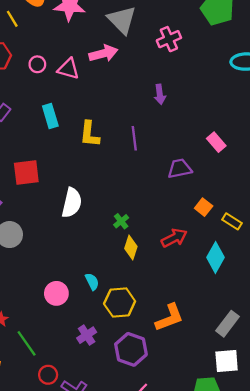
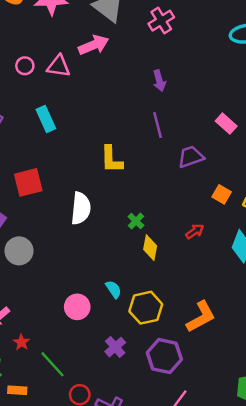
yellow L-shape: (90, 134) -> (111, 159), moved
purple line: (134, 138) -> (158, 125), moved
red arrow: (174, 238) -> (195, 231), size x0.7

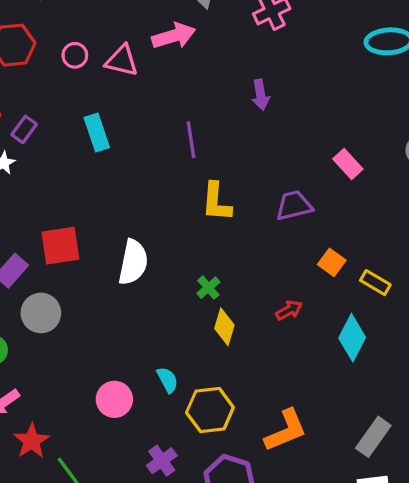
purple line: (158, 125) -> (191, 140), moved
yellow L-shape: (111, 159) -> (216, 202), moved
red square: (28, 182) -> (60, 246), moved
red star: (21, 342) -> (32, 441), size x1.5

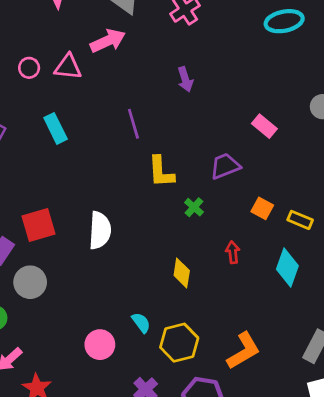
green cross: (208, 288) -> (194, 207), moved
red arrow: (289, 310) -> (233, 252), turned -60

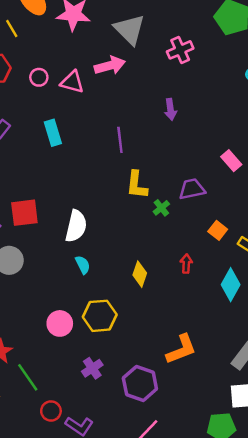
green cross: (194, 207) -> (161, 208), moved
cyan semicircle: (141, 323) -> (83, 265), moved
yellow hexagon: (179, 343) -> (100, 316), moved

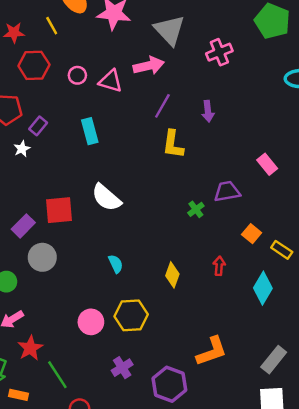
purple line: (120, 140) -> (162, 106), moved, turned 35
yellow L-shape: (137, 185) -> (173, 144), moved
white semicircle: (76, 226) -> (106, 198), moved, turned 116

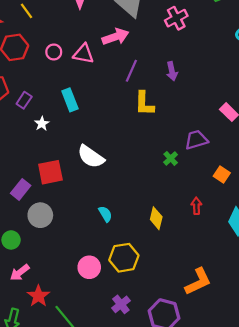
white star: (22, 149) -> (42, 124), moved

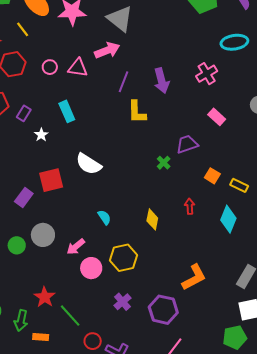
pink cross: (176, 18) -> (207, 74), moved
purple arrow: (172, 71) -> (161, 81), size x1.4
gray circle: (40, 215) -> (43, 235), moved
pink arrow: (20, 272) -> (76, 247), moved

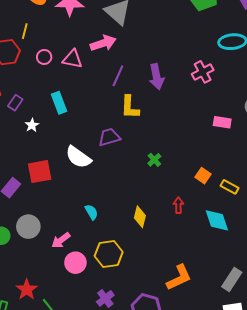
yellow line: (23, 29) -> (25, 31), moved, turned 49
pink rectangle: (217, 117) -> (222, 122), moved, turned -36
purple trapezoid: (187, 144) -> (109, 137), moved
cyan diamond: (228, 219) -> (217, 220), turned -44

